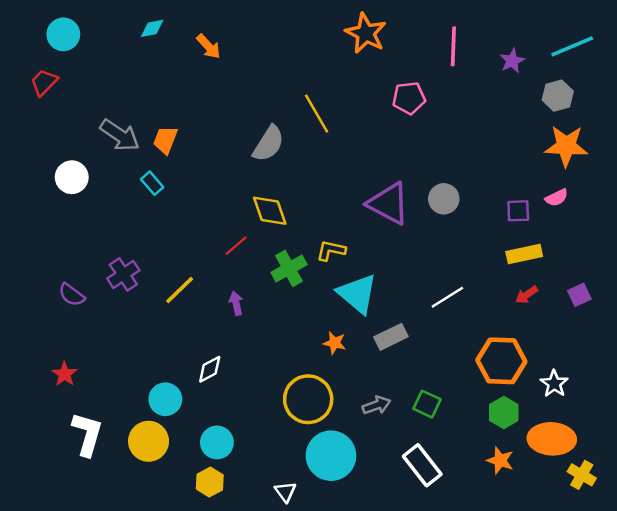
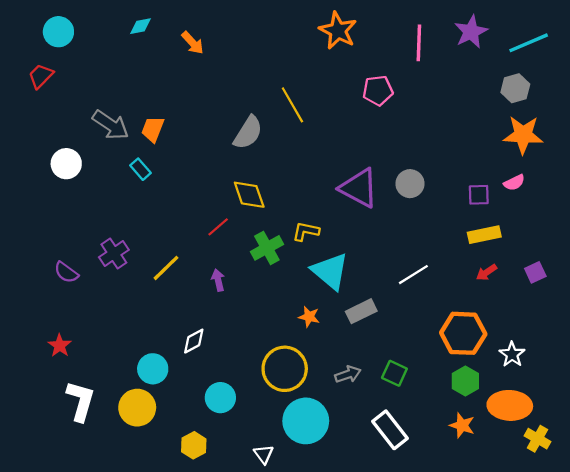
purple star: (512, 61) -> (471, 32), moved, size x1.4
cyan circle: (217, 442) -> (220, 398), moved

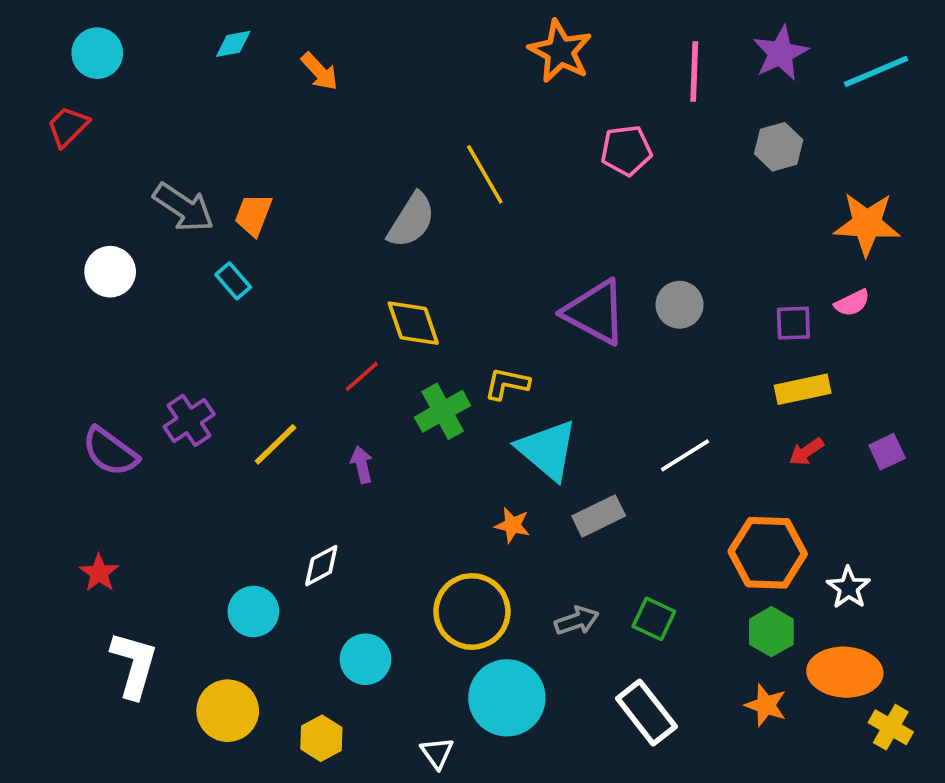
gray hexagon: (515, 88) -> (779, 147), moved
purple semicircle: (66, 272) -> (110, 452), size x1.4
yellow circle: (137, 408) -> (228, 711), moved

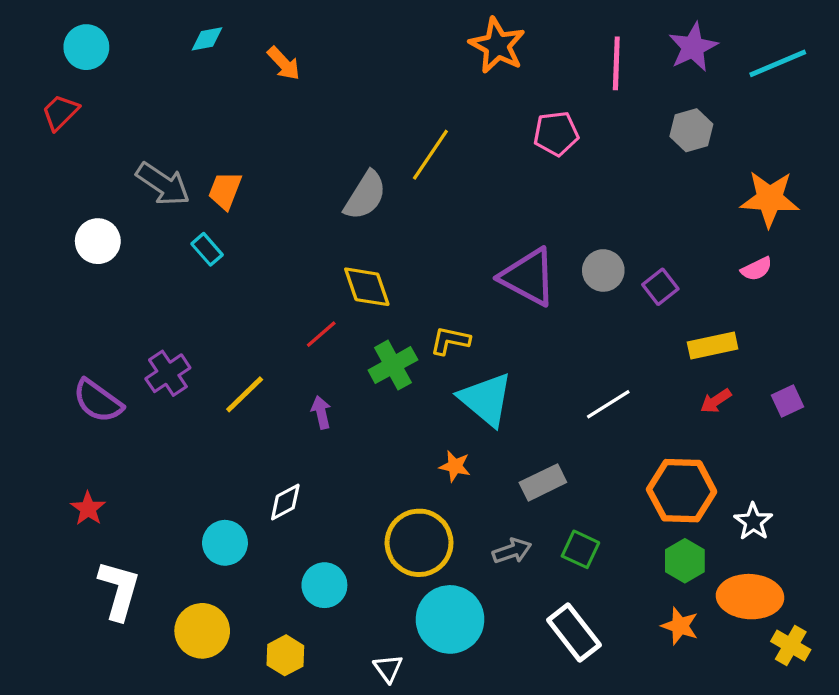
yellow line: (485, 174) -> (430, 155), turned 64
purple square: (793, 323) -> (660, 287), moved, turned -36
gray rectangle: (599, 516) -> (543, 482), moved

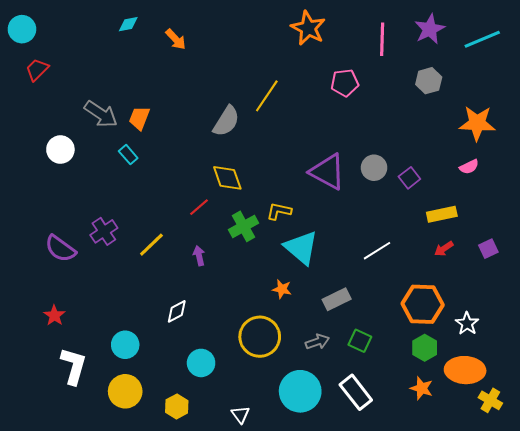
cyan circle: (86, 47) -> (22, 29), moved
cyan circle: (225, 543) -> (125, 345), moved
cyan circle: (450, 619) -> (300, 391), moved

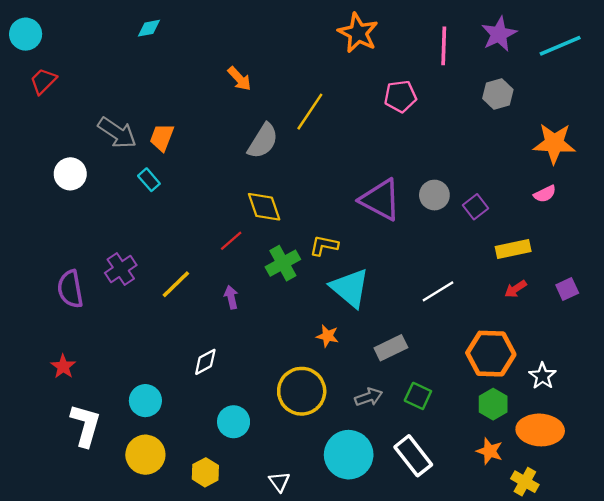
orange arrow: (176, 39) -> (239, 79), moved
purple semicircle: (60, 249) -> (70, 289), turned 44
yellow cross: (490, 400) -> (525, 482), moved

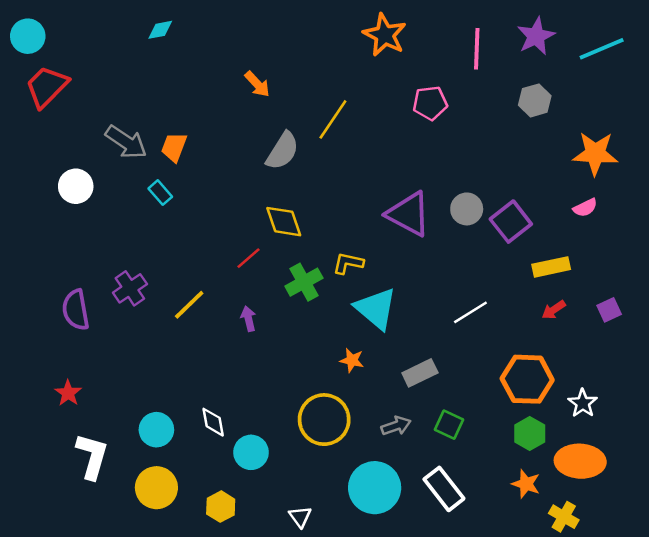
red trapezoid: (43, 81) -> (47, 87), size x1.5
purple square: (476, 207) -> (511, 222), size x1.5
white diamond: (205, 362) -> (213, 422), moved, turned -72

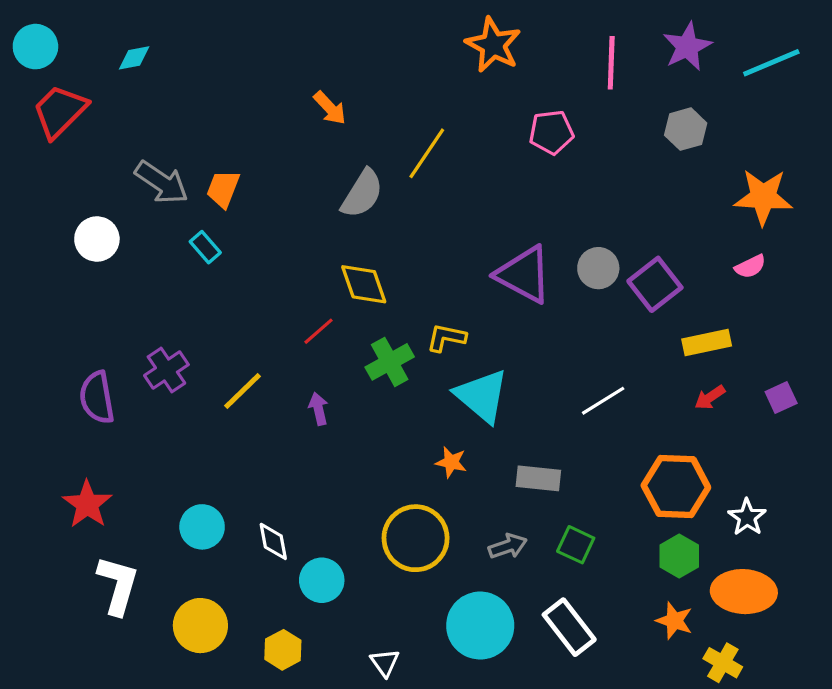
cyan diamond: (160, 30) -> (134, 58), moved
gray rectangle: (420, 373) -> (538, 478), turned 32
red star: (68, 393) -> (87, 504), size x1.4
cyan circle: (156, 430) -> (202, 527), moved

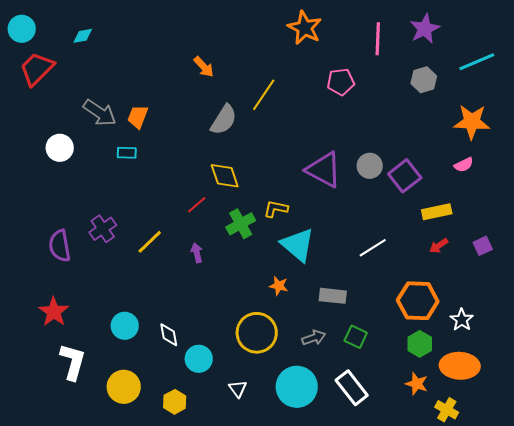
cyan line: (771, 63) -> (477, 62), moved
cyan rectangle: (205, 247) -> (127, 153), turned -48
white triangle: (385, 663) -> (238, 389), moved

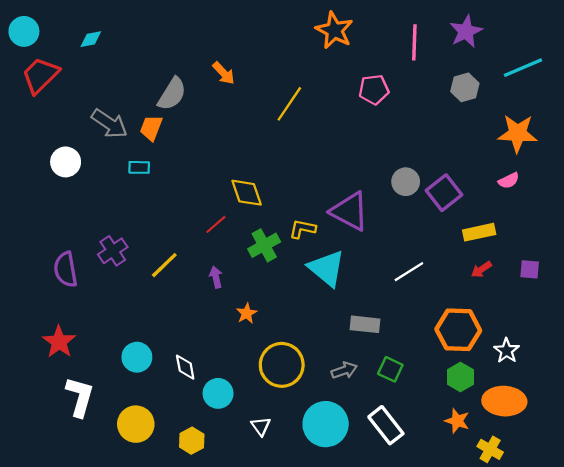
gray semicircle: (224, 120) -> (172, 94), moved
purple triangle: (324, 170) -> (350, 211), moved
purple square: (483, 246) -> (530, 269), turned 30
orange star: (279, 286) -> (247, 313), moved, turned 30

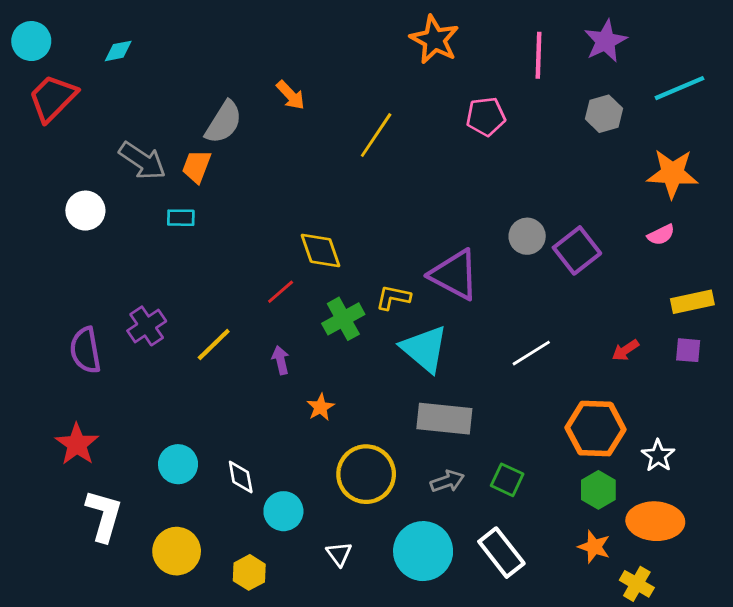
yellow rectangle: (479, 232) -> (692, 302), moved
gray rectangle: (365, 324) -> (444, 419), moved, size x1.4

